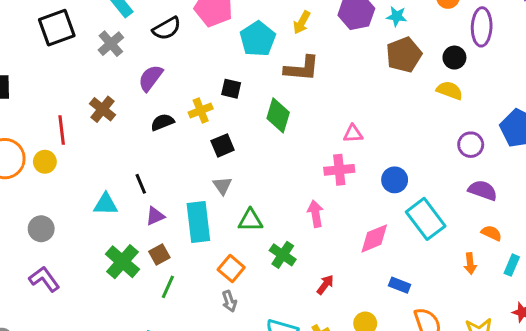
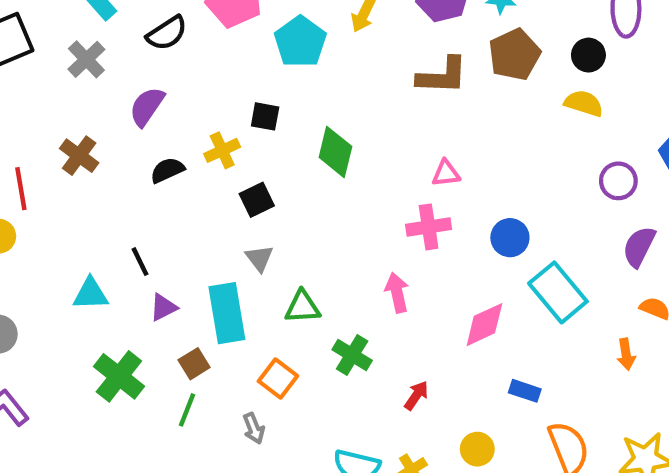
brown L-shape: (302, 69) -> (442, 76), moved
purple semicircle: (483, 190) -> (639, 247), turned -80
brown square: (159, 255) -> (194, 364), moved
gray arrow: (229, 301) -> (254, 428), moved

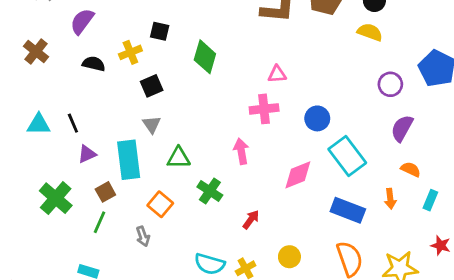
black semicircle: (167, 170) -> (94, 64), turned 35
cyan triangle: (90, 294) -> (39, 124), moved
blue rectangle: (525, 391) -> (348, 210), moved, size x1.6

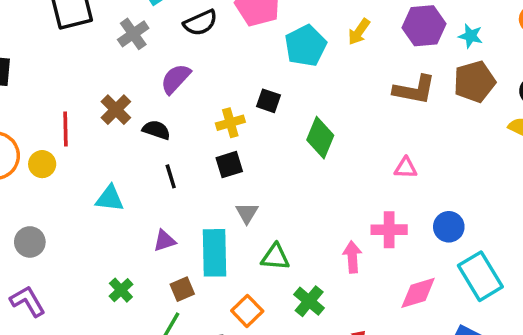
black semicircle: (94, 64) -> (156, 130), moved
black square: (152, 86) -> (229, 165), moved
pink cross: (264, 109) -> (389, 230), moved
black line: (73, 123) -> (171, 176), moved
green cross: (56, 198) -> (121, 290), size x0.6

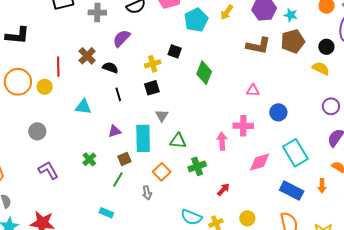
gray cross: (133, 34) -> (97, 13), turned 36
blue circle: (449, 227) -> (278, 112), moved
purple L-shape: (28, 301) -> (48, 170), moved
green cross: (309, 301) -> (197, 166), turned 30

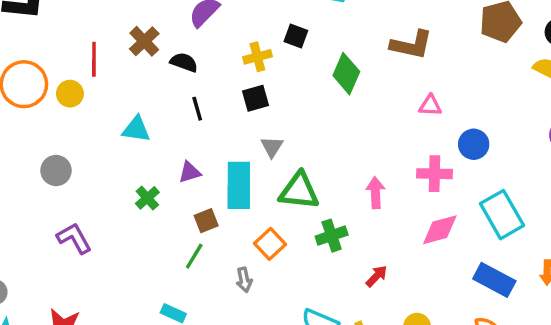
brown L-shape: (258, 46) -> (411, 45), moved
pink cross: (243, 126) -> (434, 174), moved
green triangle: (178, 141) -> (299, 191), size x1.4
green cross: (89, 159) -> (147, 198), moved

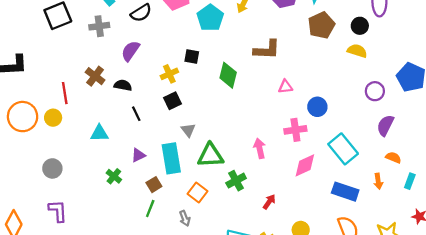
purple L-shape: (74, 238) -> (58, 211), moved, turned 35

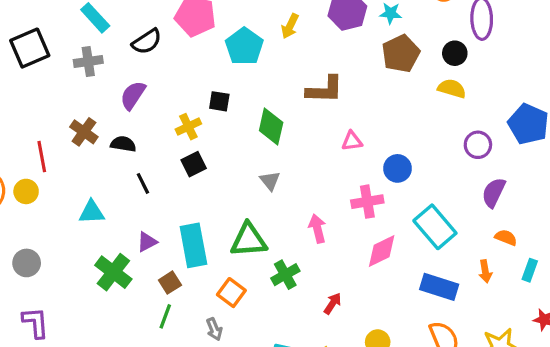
gray triangle: (188, 130) -> (270, 181), moved
green cross: (114, 176) -> (113, 272), size x1.6

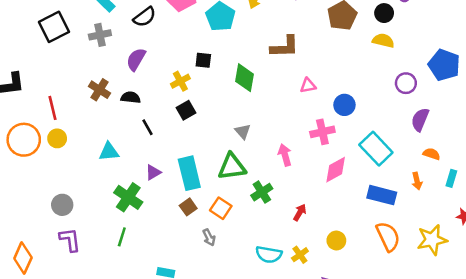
red line: (42, 157) -> (53, 108), moved
gray triangle: (270, 181) -> (243, 131), moved
gray circle: (27, 263) -> (62, 205), moved
brown square: (170, 283) -> (188, 207), moved
green line: (165, 316) -> (122, 237), moved

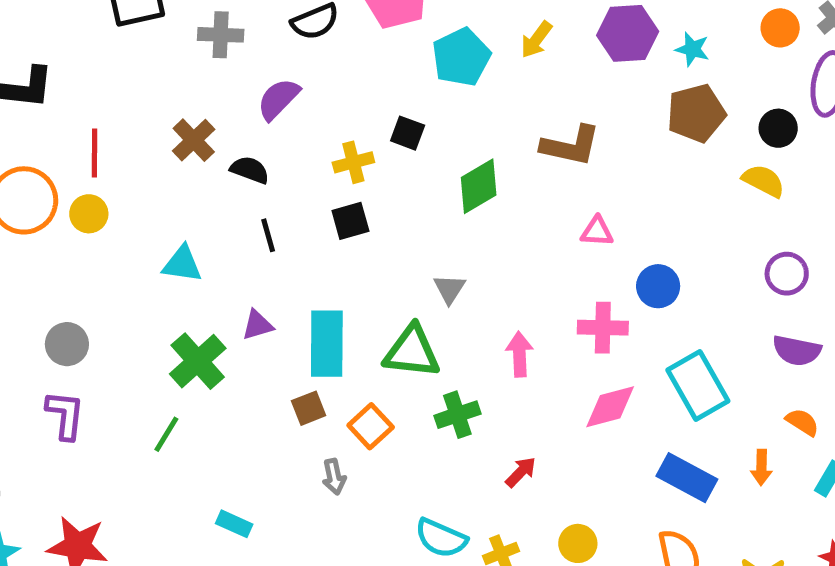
green diamond: (245, 78) -> (479, 186), turned 36
purple semicircle: (420, 120) -> (797, 351), turned -115

